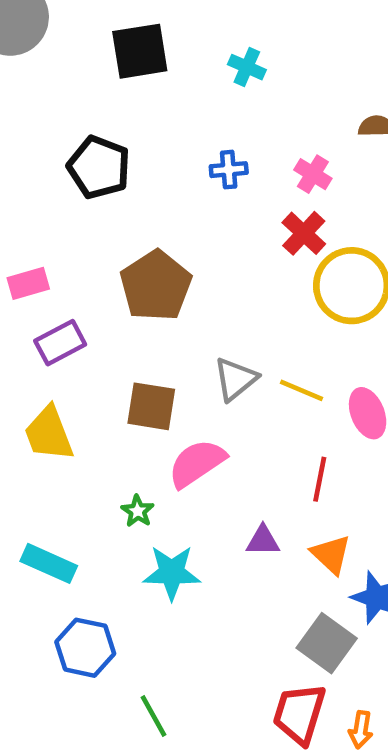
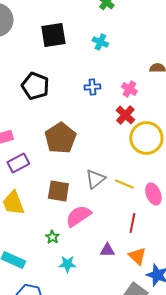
cyan star: (172, 573) -> (67, 264), size x0.7

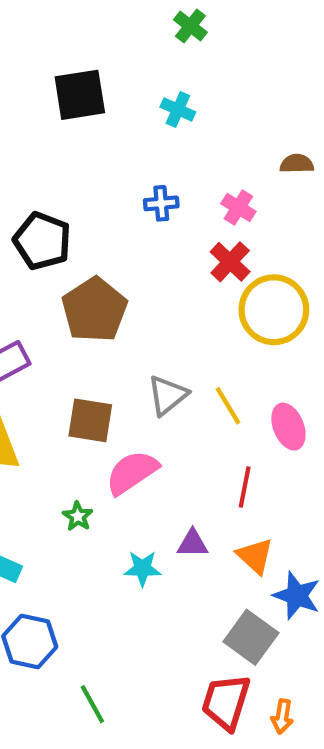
black pentagon: (35, 86) -> (42, 241), moved
yellow line: (124, 184) -> (228, 406), turned 36
cyan star: (67, 264) -> (142, 568), moved

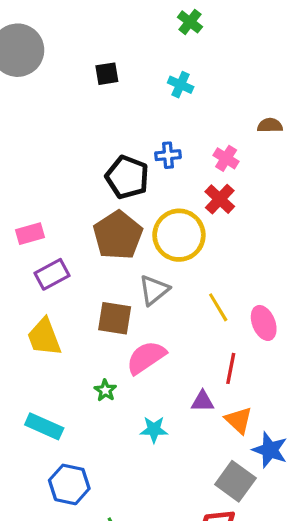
black square: (80, 95) -> (107, 74), size x0.6
black pentagon: (42, 241) -> (127, 177), moved
yellow circle: (274, 310) -> (179, 235), moved
gray triangle: (167, 395) -> (154, 290), moved
purple triangle: (193, 543) -> (203, 401), moved

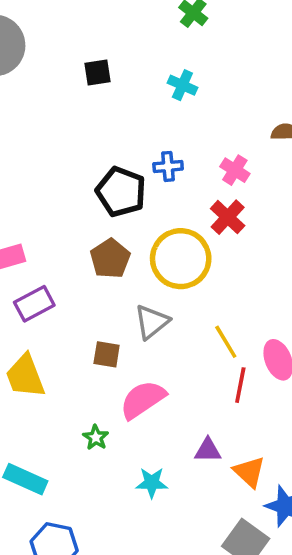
brown pentagon: (118, 235) -> (110, 259), size x0.7
brown square: (115, 318) -> (107, 354), size x0.7
red line: (231, 368) -> (240, 385), moved

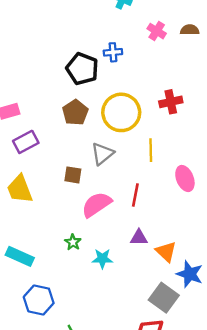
pink cross: (235, 170) -> (157, 31), moved
red cross: (228, 217) -> (171, 102), moved, turned 35
yellow line: (226, 342) -> (151, 150), moved, turned 30
red line: (240, 385) -> (135, 195), moved
green star: (96, 438) -> (73, 242), moved

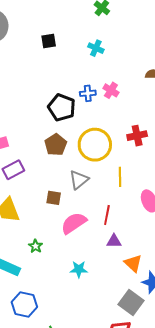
pink cross: (157, 31) -> (111, 90), moved
purple triangle: (139, 237) -> (114, 241), moved
green star: (73, 242) -> (36, 246), moved

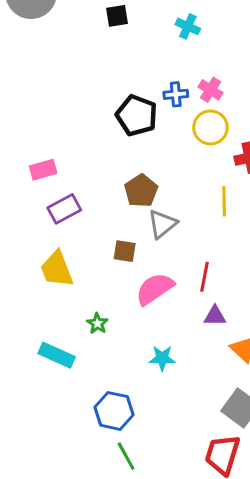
brown pentagon: (56, 145) -> (141, 191), moved
yellow circle: (95, 145) -> (210, 127), moved, size x0.7
yellow line: (120, 177) -> (224, 201), moved
blue hexagon: (24, 305) -> (114, 411), moved

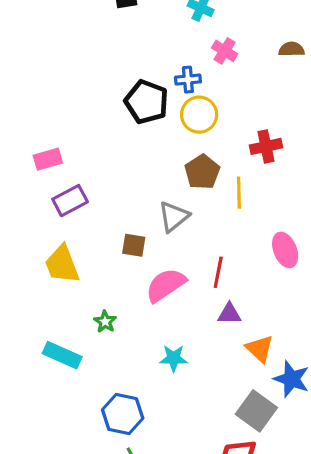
pink cross: (210, 90) -> (225, 51), moved
yellow circle: (210, 127) -> (199, 115), moved
brown pentagon: (141, 191) -> (202, 172), moved

